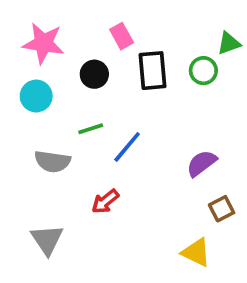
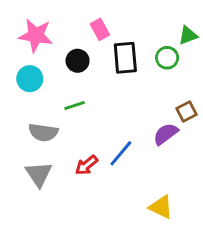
blue line: (127, 147) -> (121, 153), moved
brown square: (222, 209) -> (186, 111), moved
gray triangle: (47, 240) -> (39, 174), moved

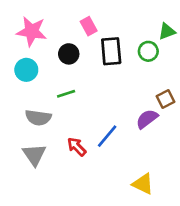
red arrow: (87, 165) -> (77, 147), turned 84

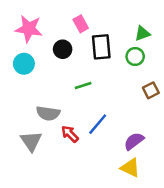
green triangle: (167, 31) -> (142, 34), moved
green circle: (148, 51) -> (135, 56), moved
green line: (66, 94) -> (83, 86), moved
gray semicircle: (38, 118) -> (48, 113), moved
purple semicircle: (147, 119) -> (134, 141), moved

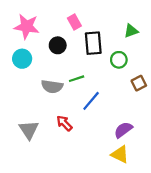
green circle: (135, 56) -> (119, 60), moved
gray semicircle: (48, 113) -> (52, 86), moved
blue line: (98, 124) -> (91, 101), moved

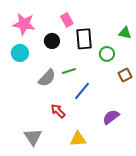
green triangle: (131, 31) -> (125, 33), moved, turned 32
gray semicircle: (52, 86) -> (47, 78), turned -54
gray triangle: (29, 130) -> (33, 137), moved
yellow triangle: (120, 154) -> (78, 139), moved, turned -30

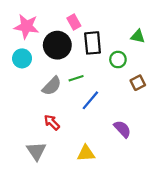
black circle: (52, 41) -> (57, 45), size x1.6
red arrow: (58, 111) -> (52, 122), moved
purple semicircle: (111, 117) -> (122, 129), turned 84

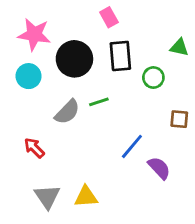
pink rectangle: (74, 22) -> (109, 17), moved
brown square: (138, 83) -> (179, 119), moved, turned 32
blue line: (90, 100) -> (132, 146), moved
red arrow: (52, 122) -> (34, 148), moved
yellow triangle: (86, 153) -> (86, 197), moved

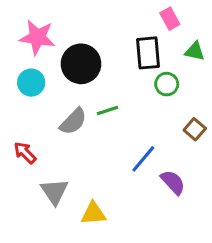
pink rectangle: (109, 17) -> (170, 19), moved
black rectangle: (120, 56) -> (148, 53), moved
brown square: (179, 119) -> (195, 129), turned 36
red arrow: (34, 148) -> (25, 153), moved
gray triangle: (47, 197) -> (55, 192), moved

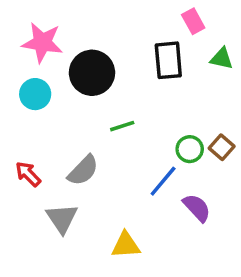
green circle: (167, 84) -> (190, 149), moved
gray semicircle: (73, 121) -> (83, 170), moved
yellow triangle: (93, 213) -> (126, 245), moved

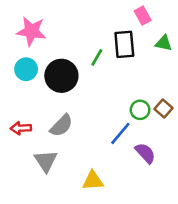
black circle: (92, 73) -> (61, 76), moved
green line: (122, 126) -> (97, 57), moved, turned -42
red arrow: (28, 174) -> (21, 128), turned -48

